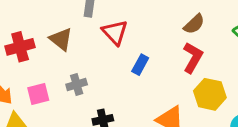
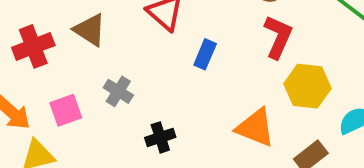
gray cross: (77, 84) -> (118, 91), turned -36

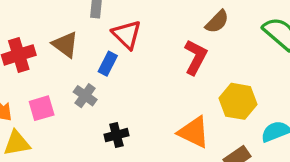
red L-shape: (278, 37) -> (196, 57), moved
blue rectangle: (205, 54) -> (108, 64), moved

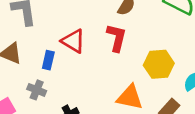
red triangle: (127, 34) -> (73, 41), moved

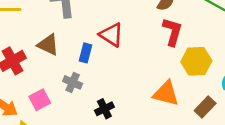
red L-shape: (116, 38) -> (172, 32), moved

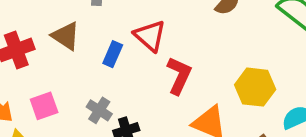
red L-shape: (172, 32) -> (179, 76), moved
gray cross: (73, 82) -> (99, 110), moved

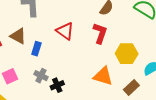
blue rectangle: (113, 54) -> (36, 49), moved
red L-shape: (179, 76) -> (100, 33), moved

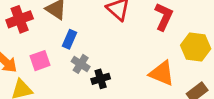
blue rectangle: (36, 49) -> (69, 39), moved

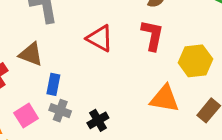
gray cross: (81, 64) -> (60, 111), moved

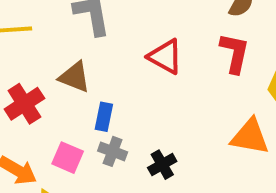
pink square: (26, 116) -> (68, 158), turned -35

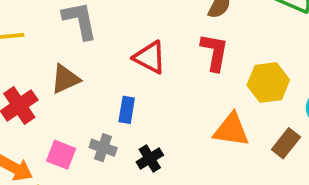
brown triangle: (75, 77) -> (65, 79), turned -44
blue rectangle: (104, 117) -> (127, 110), moved

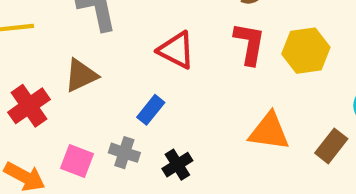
yellow hexagon: (268, 83) -> (306, 51), moved
blue rectangle: (127, 110) -> (151, 110), turned 30

